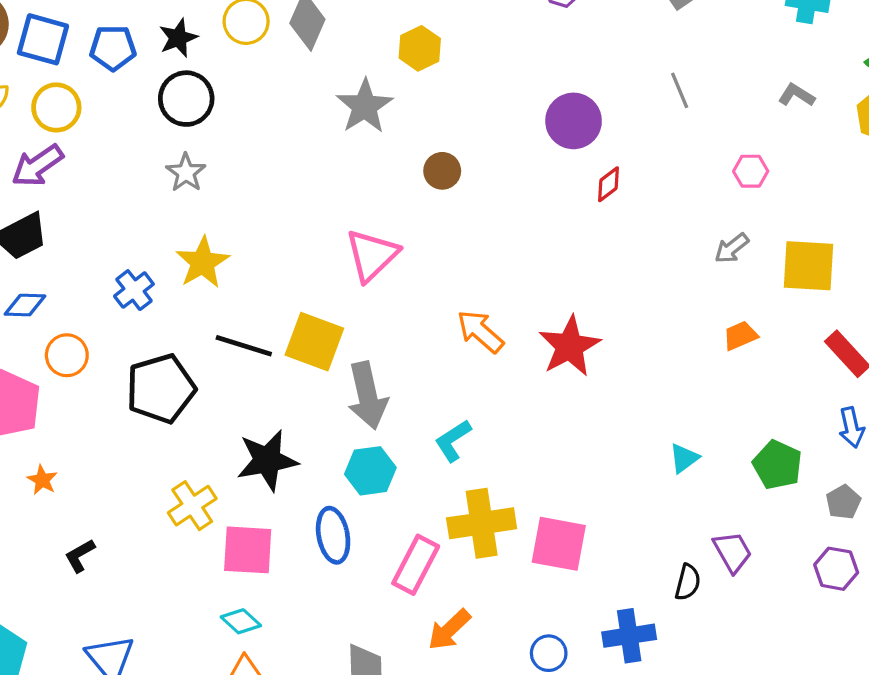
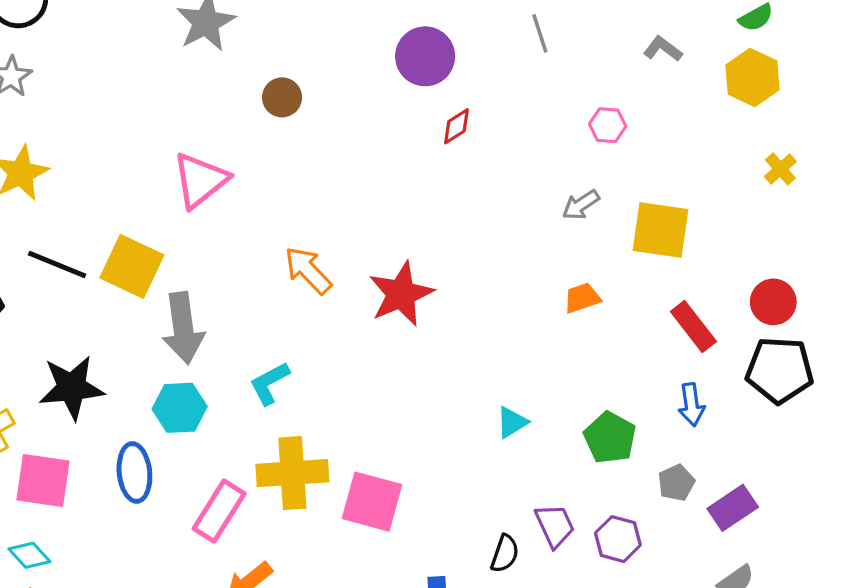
purple hexagon: (836, 569) -> (618, 539), moved

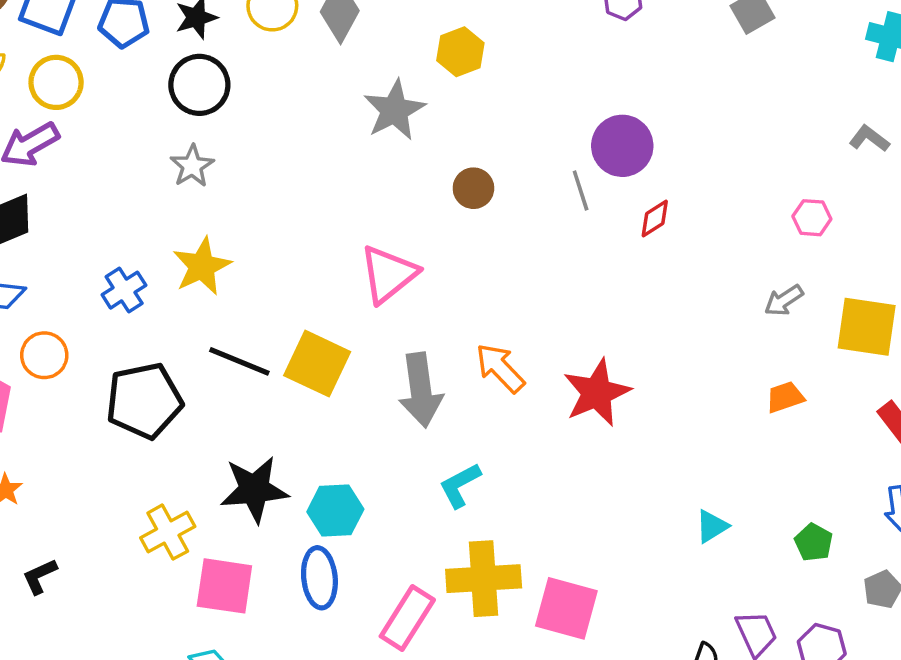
gray line: (540, 33) -> (581, 191), moved
gray arrow: (183, 328) -> (421, 390), moved
cyan hexagon: (180, 408) -> (335, 511), moved
green pentagon: (610, 438) -> (814, 542), size x0.7

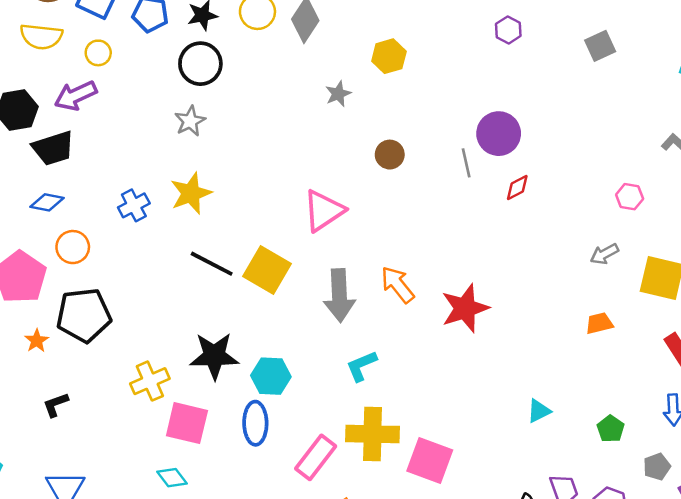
yellow circle: (56, 82) -> (98, 53), size x0.7
gray star: (394, 110) -> (338, 94), size x0.6
black pentagon: (144, 401) -> (84, 315), moved

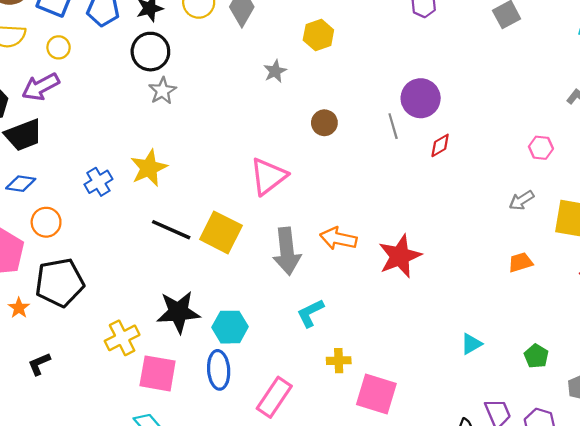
gray star: (190, 121) -> (162, 91), moved
orange arrow: (398, 285) -> (338, 239), turned -36
yellow cross: (373, 434) -> (339, 361), moved, size x0.5

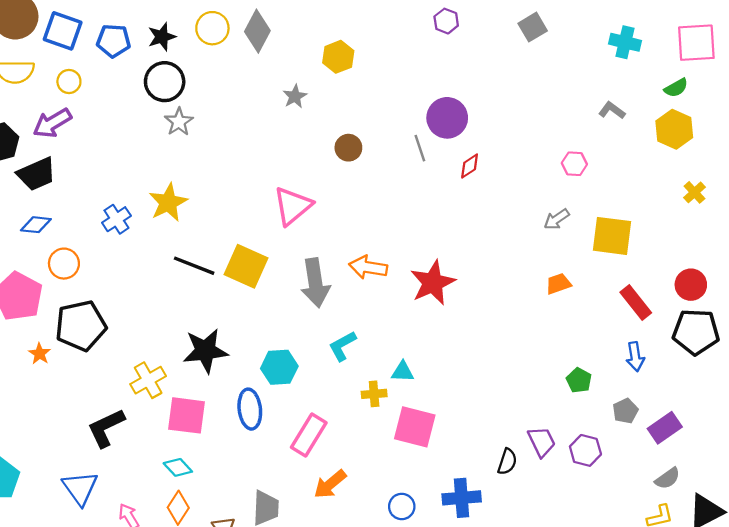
cyan hexagon: (230, 327) -> (279, 367), moved
cyan triangle: (471, 344) -> (403, 372), moved, turned 35
black L-shape: (39, 364) -> (106, 428), moved, size x1.6

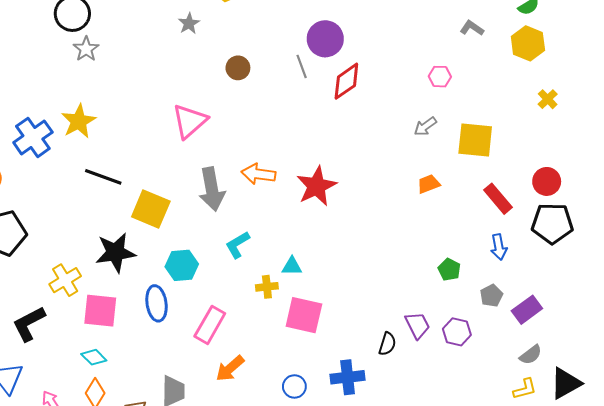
red diamond: (470, 166) -> (346, 81), size x1.6
blue cross: (116, 219) -> (33, 137), size x1.5
yellow square: (246, 266) -> (151, 209), moved

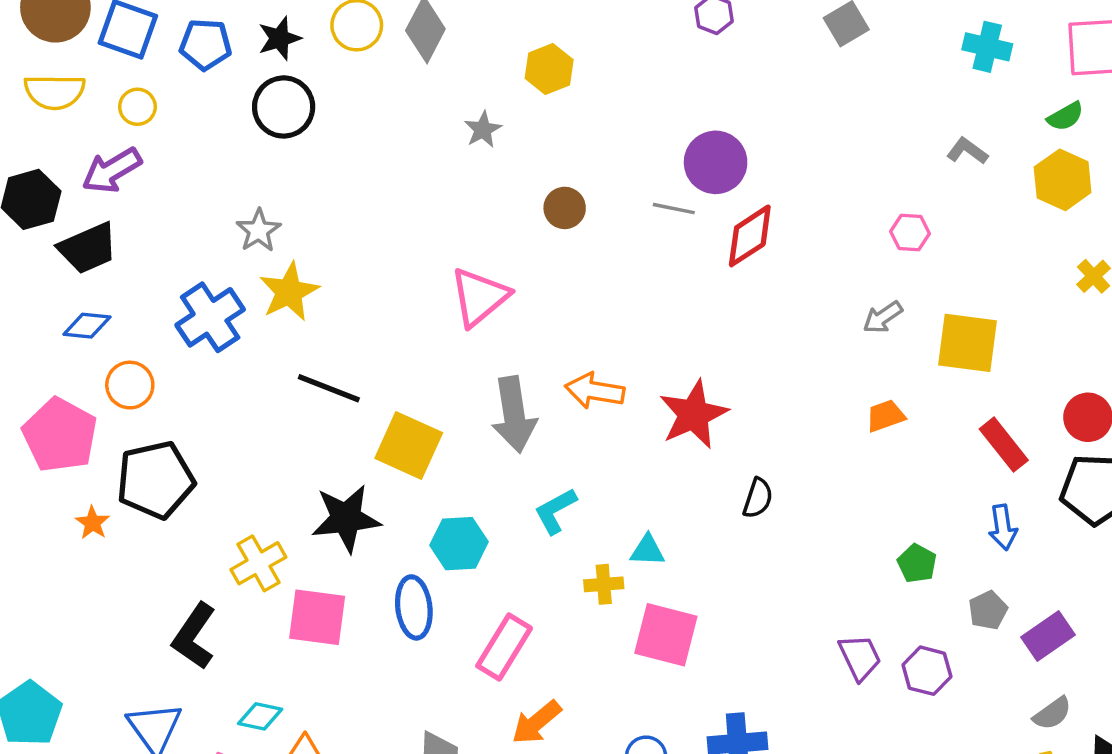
gray star: (86, 49) -> (258, 231), moved
gray line: (302, 66) -> (674, 209), turned -60
black L-shape: (29, 324) -> (194, 636), turned -30
black semicircle: (387, 344) -> (758, 498), moved
cyan diamond: (94, 357) -> (260, 716), moved, turned -35

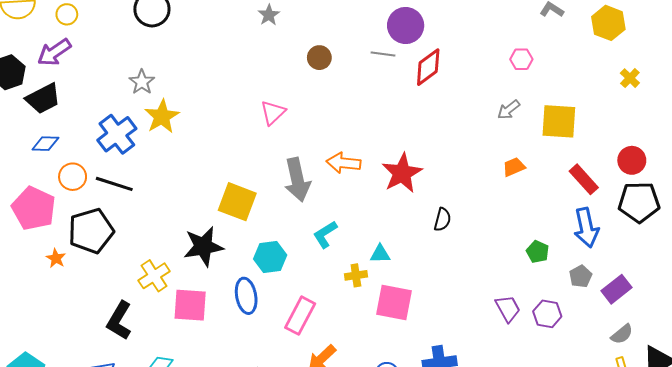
pink triangle: (479, 297) -> (273, 113), size x0.7
black line: (329, 388) -> (114, 184), moved
blue arrow: (1003, 527) -> (586, 228), size x1.5

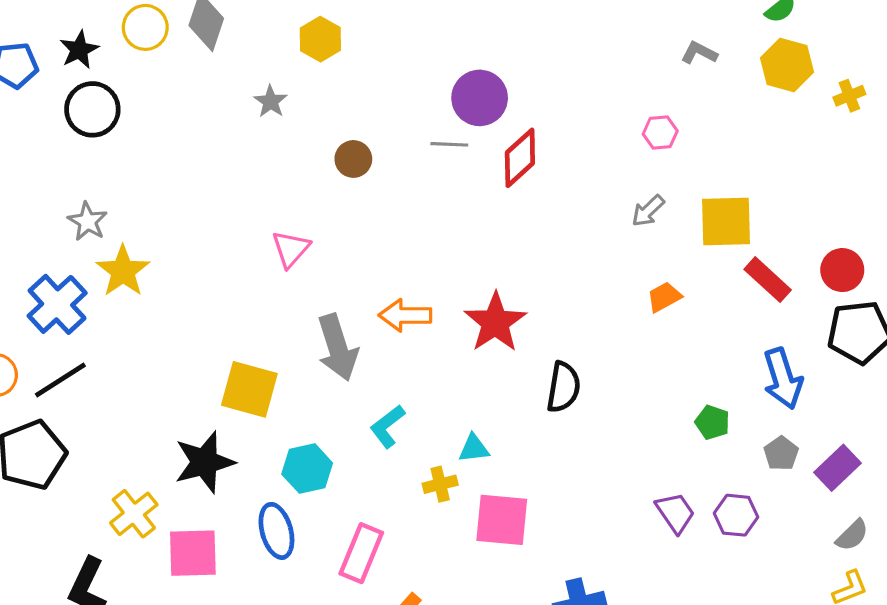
yellow cross: (630, 78) -> (849, 96), moved, turned 30
red rectangle: (584, 179) -> (768, 280), moved
black line: (114, 184) -> (60, 380), turned -45
black semicircle: (442, 220) -> (563, 387), size x1.4

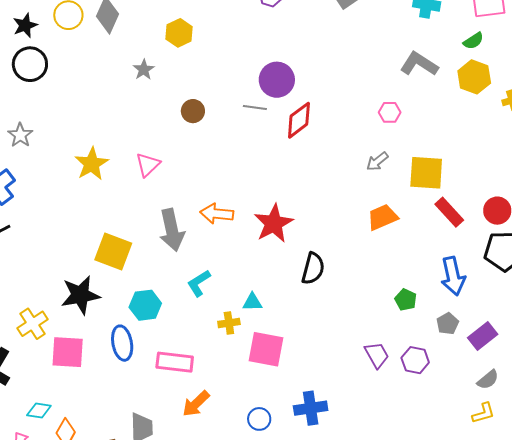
gray L-shape: (699, 53) -> (419, 64), size x1.6
yellow star: (123, 271) -> (92, 164), moved
orange trapezoid: (664, 297) -> (382, 217), size x1.4
pink rectangle: (361, 553) -> (175, 362), turned 69

